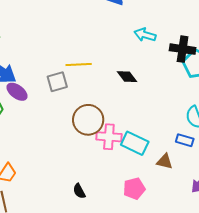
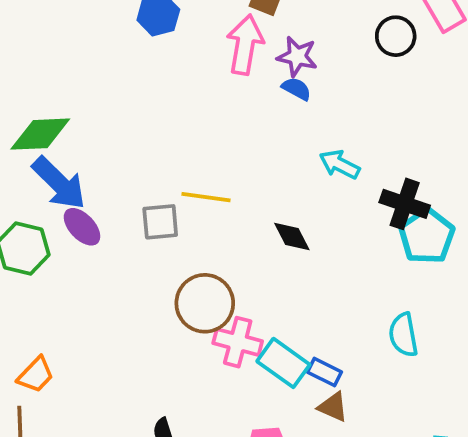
blue rectangle: (185, 140) -> (324, 372), moved

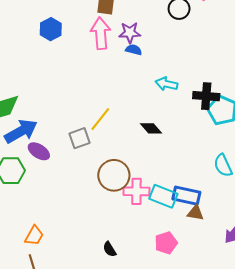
blue arrow: (59, 183) -> (21, 131), turned -60
yellow line: (206, 197) -> (100, 119), turned -45
blue rectangle: (324, 372) -> (186, 196), size x1.5

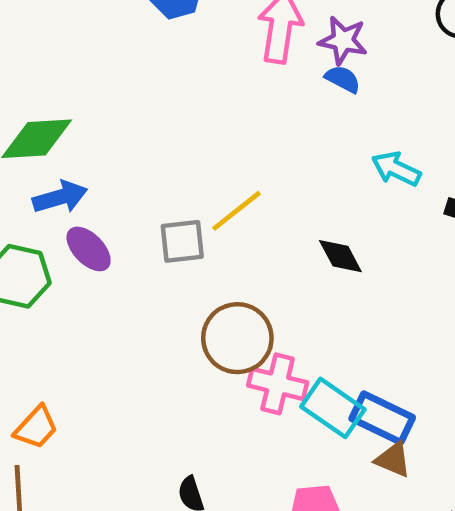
blue arrow: (21, 131) -> (60, 197), size x0.7

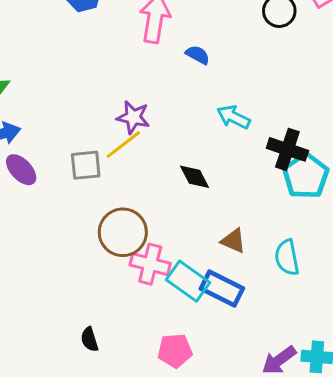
purple star: (343, 40) -> (133, 117), moved
brown triangle: (393, 460) -> (233, 241), moved

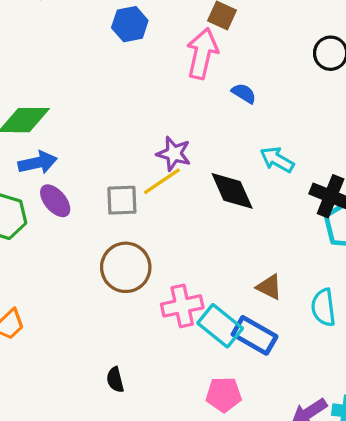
black diamond: (194, 177) -> (232, 191), moved, size x1.4
brown circle: (123, 232) -> (126, 267), moved
pink cross: (150, 264) -> (182, 306), turned -30
pink pentagon: (175, 351) -> (224, 395), moved

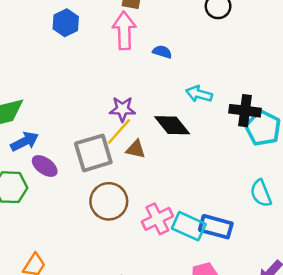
gray square: (122, 200) -> (93, 153), size x1.5
brown triangle: (269, 287) -> (136, 149), moved

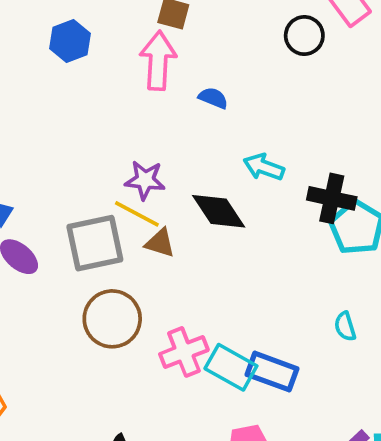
yellow line: (119, 132) -> (137, 214), turned 72
cyan semicircle: (261, 193) -> (345, 326), size x0.7

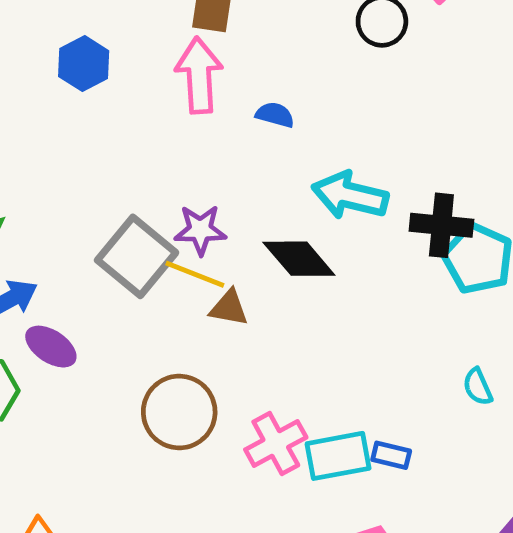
cyan arrow: (264, 167) -> (350, 195), size x1.4
gray square: (95, 243) -> (137, 256), moved, turned -32
cyan rectangle: (231, 367) -> (338, 456), turned -33
blue rectangle: (272, 372) -> (391, 455), size x0.6

